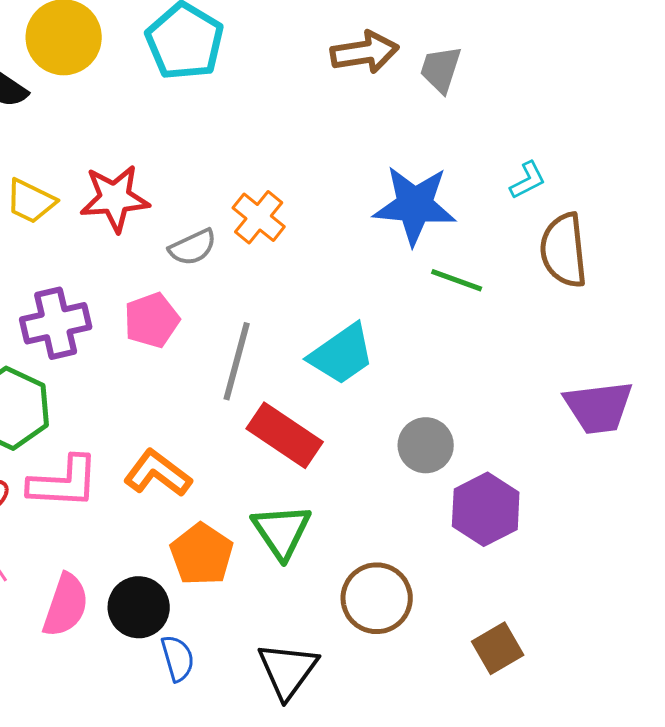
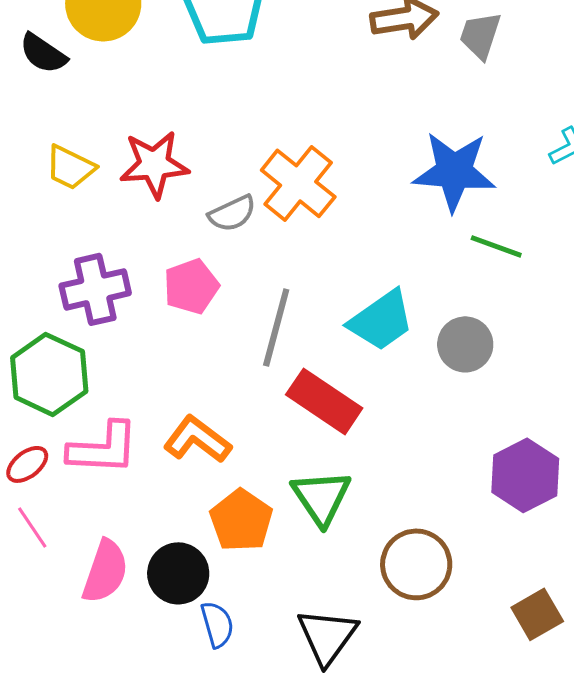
orange cross: (259, 217) -> (298, 183), size x1.4
gray circle: (426, 445) -> (465, 344), moved

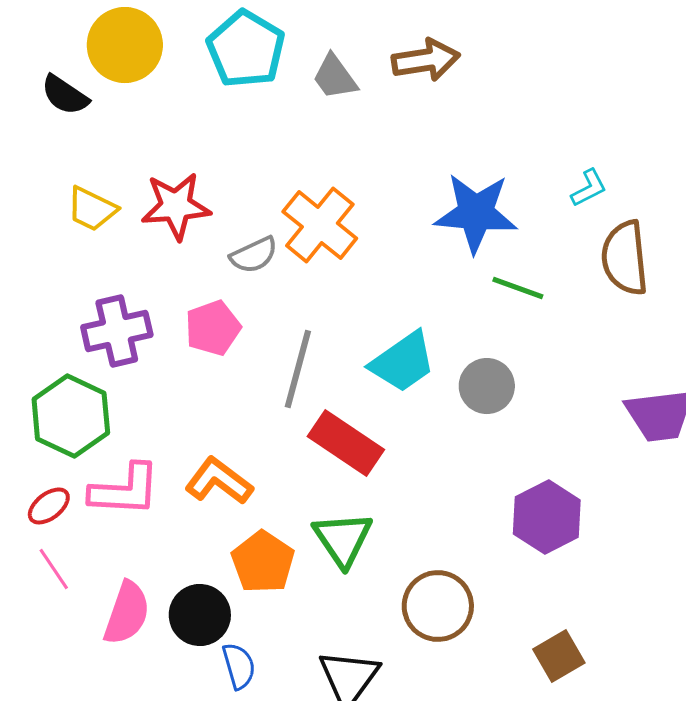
gray trapezoid: (480, 35) -> (335, 77), moved, turned -54

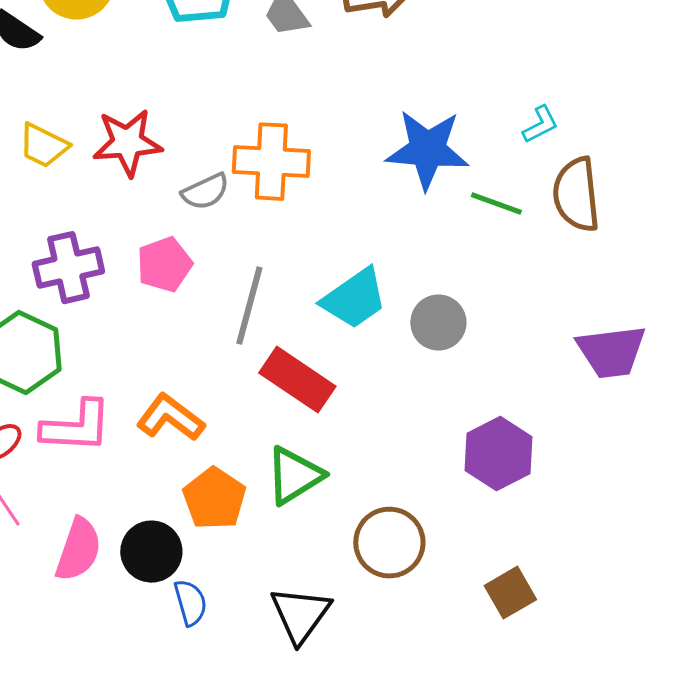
orange cross: (320, 225) -> (271, 162), turned -36
green line: (518, 288) -> (496, 204), moved
green triangle: (343, 539) -> (294, 476), turned 32

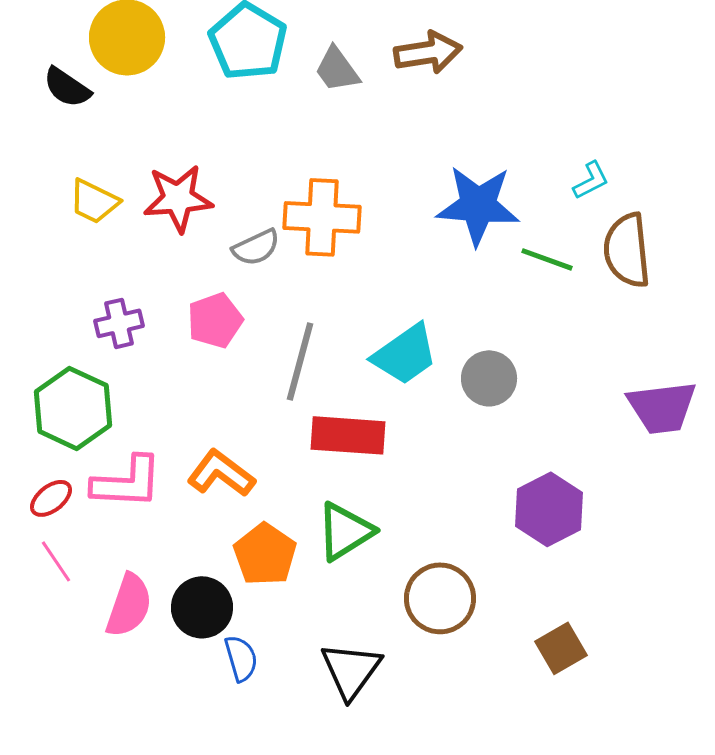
purple cross: (68, 268) -> (119, 323), size x0.7
red rectangle: (297, 380) -> (348, 435), turned -30

